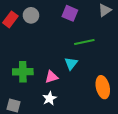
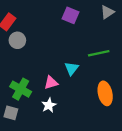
gray circle: (31, 15) -> (17, 40), moved
green line: (84, 42) -> (99, 53), moved
green cross: (23, 72) -> (21, 89), moved, turned 30

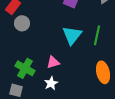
green line: (99, 53) -> (97, 35), turned -66
cyan triangle: (72, 68) -> (72, 35), moved, size x1.5

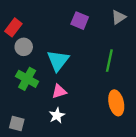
cyan triangle: (72, 35) -> (58, 61), moved
green cross: (25, 68) -> (27, 79), moved

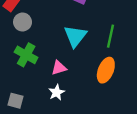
cyan triangle: (58, 61) -> (75, 36), moved
orange ellipse: (116, 103) -> (106, 70), moved, turned 35

